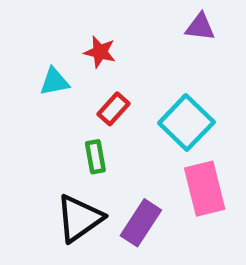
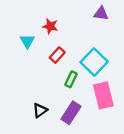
cyan triangle: (54, 82) -> (27, 41), turned -49
green rectangle: (95, 157) -> (71, 79), moved, turned 35
black triangle: (79, 218) -> (40, 110), size x0.6

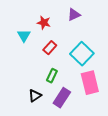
purple triangle: (101, 14) -> (74, 15), moved, turned -32
green rectangle: (71, 79) -> (52, 76), moved

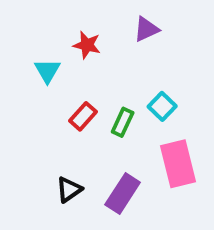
red rectangle: (50, 48) -> (83, 116), moved
cyan square: (82, 54) -> (162, 106), size x0.6
green rectangle: (52, 76) -> (123, 122), moved

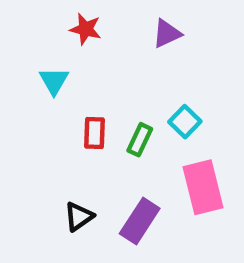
red star: (87, 45) -> (86, 29), moved
red rectangle: (83, 116) -> (95, 133), turned -40

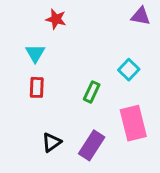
purple triangle: (167, 34) -> (141, 16), moved, turned 36
cyan square: (185, 122) -> (129, 70), moved
red rectangle: (95, 133) -> (37, 87), moved

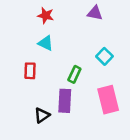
purple triangle: (141, 16) -> (95, 13), moved
cyan triangle: (35, 53) -> (46, 43), moved, turned -35
purple rectangle: (92, 145) -> (65, 101), moved, turned -30

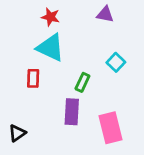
cyan triangle: (46, 43) -> (50, 48), size x1.6
pink rectangle: (108, 100) -> (111, 128), moved
black triangle: (42, 115) -> (17, 133), moved

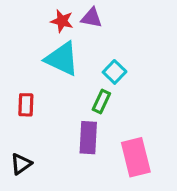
purple triangle: (105, 14) -> (92, 18), moved
cyan square: (116, 62) -> (115, 72), moved
red rectangle: (33, 78) -> (26, 105), moved

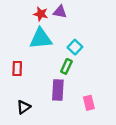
cyan triangle: (62, 59) -> (41, 39), turned -30
pink rectangle: (136, 157) -> (89, 103), size x0.6
black triangle: (21, 164) -> (24, 107), moved

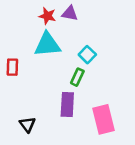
red rectangle: (17, 69) -> (12, 67), moved
pink rectangle: (89, 103) -> (103, 119), size x1.6
black triangle: (24, 107) -> (27, 124), turned -32

